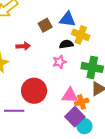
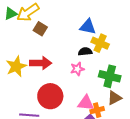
brown square: (45, 25) -> (40, 29), moved, turned -32
red arrow: (23, 46) -> (41, 63), moved, size x1.5

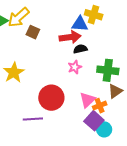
yellow cross: (100, 43) -> (94, 15), moved
red arrow: (41, 63) -> (70, 37), moved
pink triangle: (86, 103) -> (87, 100), turned -42

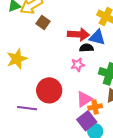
blue triangle: (80, 24) -> (97, 37), moved

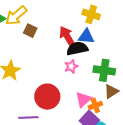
red arrow: (79, 34) -> (67, 37), turned -115
black semicircle: (86, 48) -> (77, 48), size x1.5

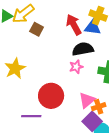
blue triangle: (86, 36) -> (93, 27), moved
red arrow: (67, 37) -> (74, 25), moved

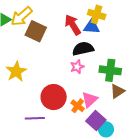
brown square: (37, 29) -> (36, 31), size x1.5
orange cross: (99, 107) -> (78, 106), moved, turned -32

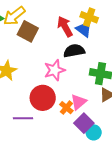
blue triangle: (92, 27) -> (84, 29), turned 30
pink star: (77, 67) -> (55, 70), moved, size x1.5

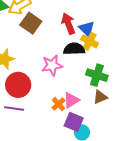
yellow cross: (89, 17) -> (90, 41), moved
red circle: (43, 98) -> (18, 85), moved
purple square: (84, 123) -> (74, 122), turned -30

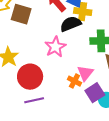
purple square: (74, 122) -> (95, 93), turned -36

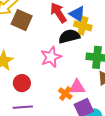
pink triangle: (85, 73) -> (77, 87), turned 42
red circle: (30, 77) -> (22, 83), size x0.7

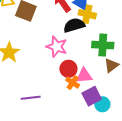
pink star: (51, 57) -> (57, 47), turned -30
red circle: (22, 83) -> (68, 69), moved

